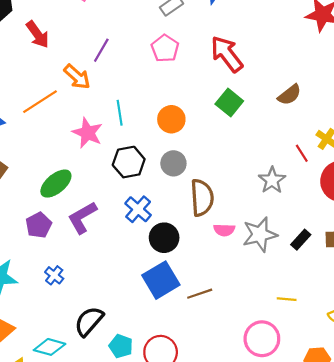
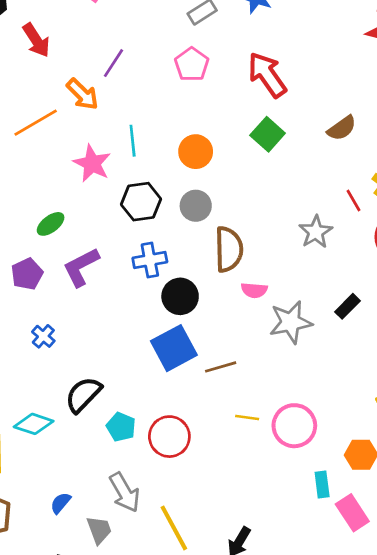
green ellipse: (56, 184) -> (51, 224), size x0.7
blue cross: (138, 209) -> (150, 260), turned 36
gray star: (260, 234) -> (291, 322), moved
yellow line: (287, 299) -> (247, 417), moved

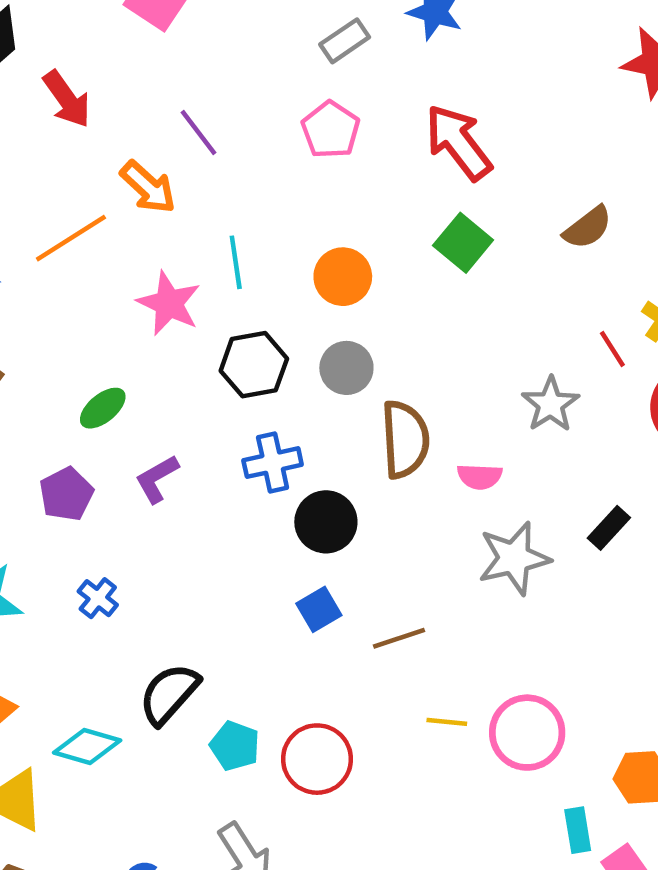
purple line: (114, 63) -> (199, 133), turned -68
purple L-shape: (81, 267) -> (157, 479), size x0.7
pink semicircle: (254, 290) -> (480, 477), moved
blue square: (174, 348) -> (319, 609), size x0.6

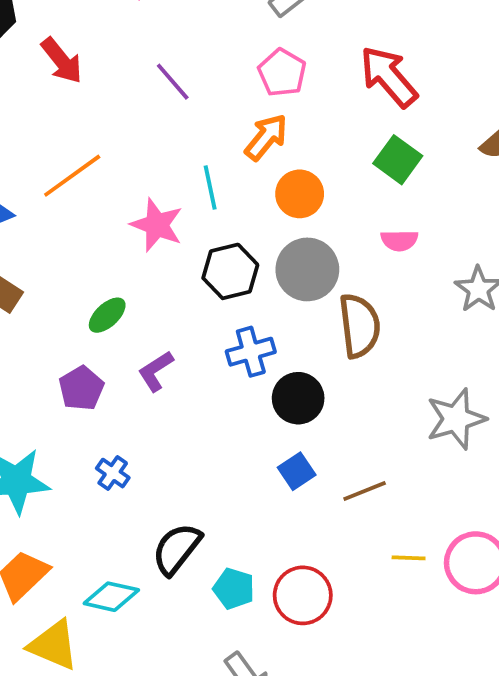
orange arrow: (148, 187) -> (266, 137), moved, turned -90
gray circle: (346, 368) -> (307, 269), size x1.4
pink semicircle: (480, 477) -> (399, 240), moved

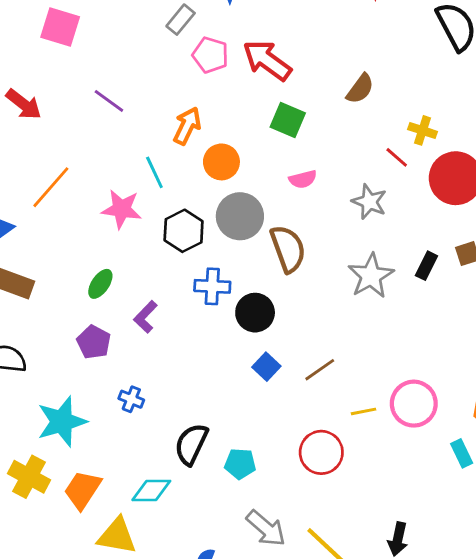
pink pentagon: (282, 73) -> (210, 55), moved
blue cross: (251, 352) -> (212, 286), turned 32
gray star: (456, 419) -> (371, 276), moved
red circle: (303, 595) -> (321, 452), moved

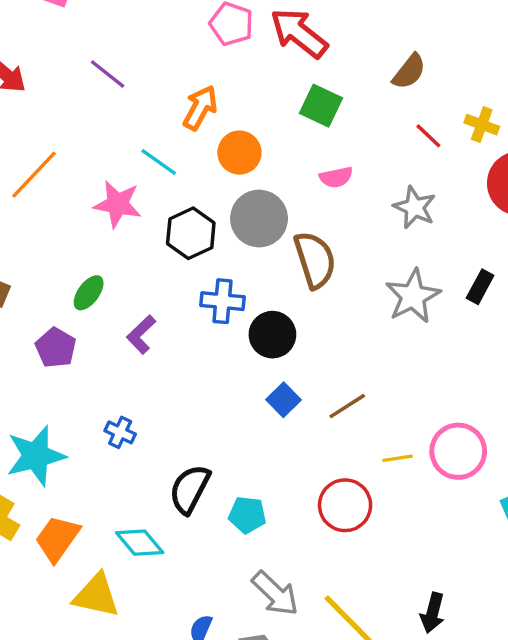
red line: (397, 157) -> (428, 136), moved
cyan line: (154, 172) -> (159, 162), turned -32
purple pentagon: (94, 342) -> (56, 348), moved
cyan diamond: (151, 490) -> (140, 543), turned 48

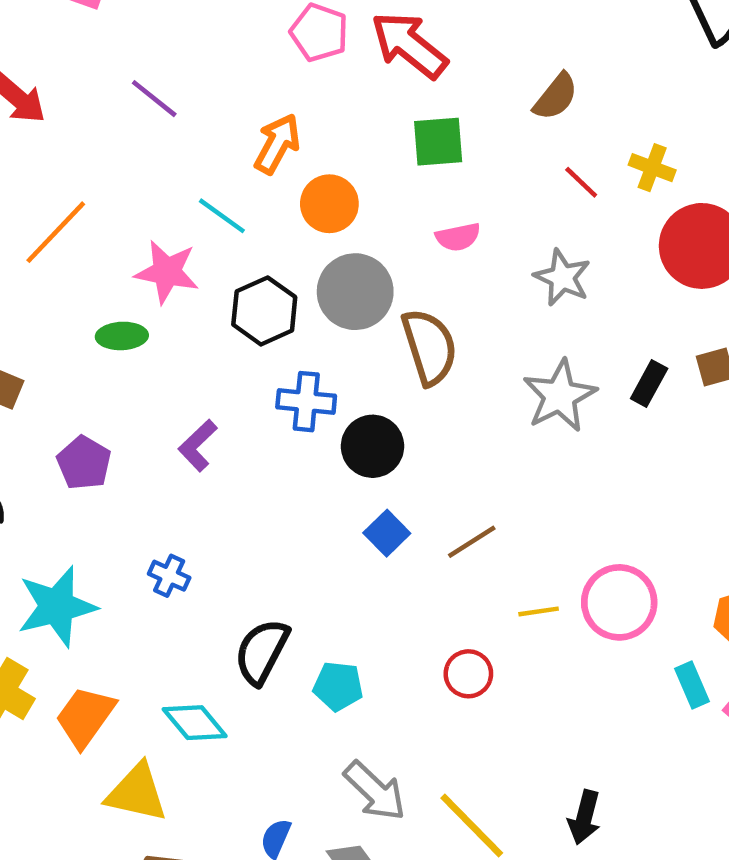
green square: (321, 106) -> (438, 142), turned -30
green ellipse: (89, 293) -> (122, 336), moved, turned 51
red circle: (345, 505) -> (468, 674), size x0.7

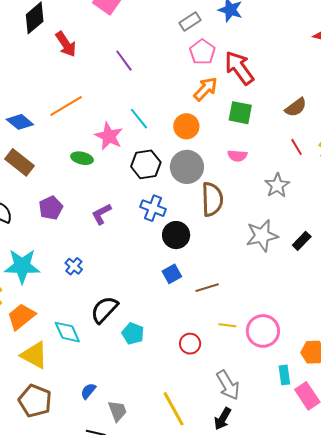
orange arrow: (277, 144) -> (206, 89), moved
gray arrow: (375, 791) -> (228, 385), moved

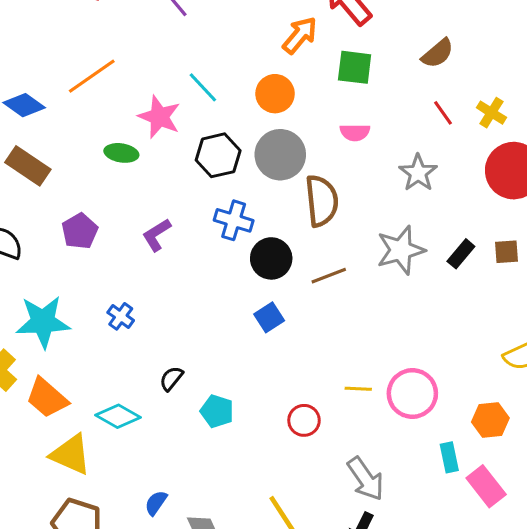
brown line: (207, 288) -> (329, 276), moved
black semicircle: (104, 310) -> (171, 378), size x0.6
orange trapezoid: (21, 317) -> (47, 398), turned -96
cyan diamond: (67, 332) -> (118, 416), turned -32

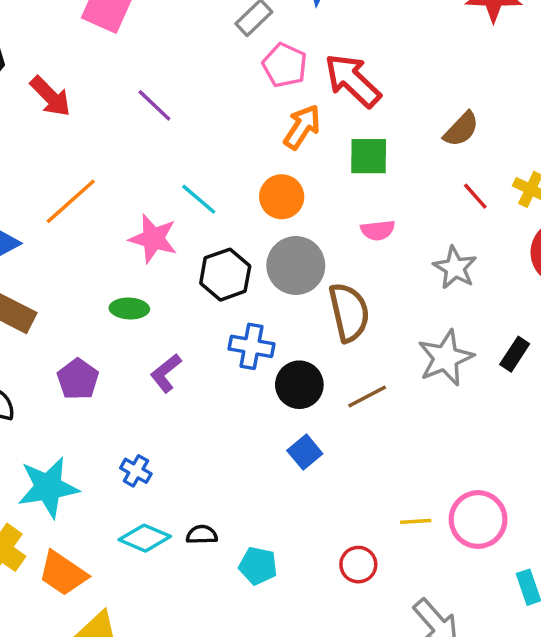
green ellipse: (121, 153) -> (129, 308), moved
black semicircle: (171, 378) -> (202, 535), turned 56
cyan diamond: (118, 416) -> (145, 538), moved

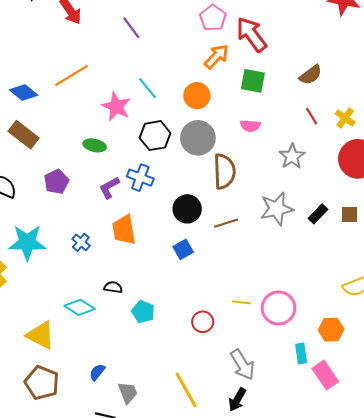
blue cross: (252, 346) -> (140, 178), moved
cyan diamond: (145, 538) -> (80, 307), moved
orange trapezoid: (63, 573) -> (124, 230), moved, turned 36

